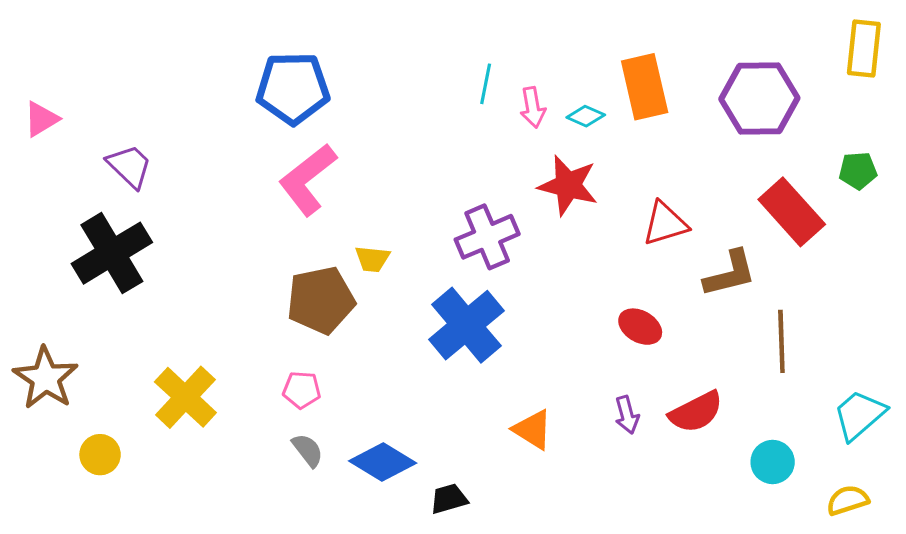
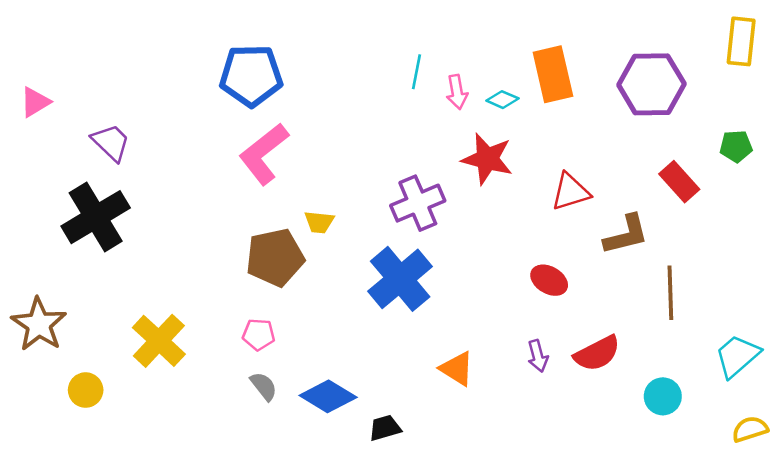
red rectangle: (792, 212) -> (679, 182), size x0.7
yellow semicircle: (848, 500) -> (750, 429), moved

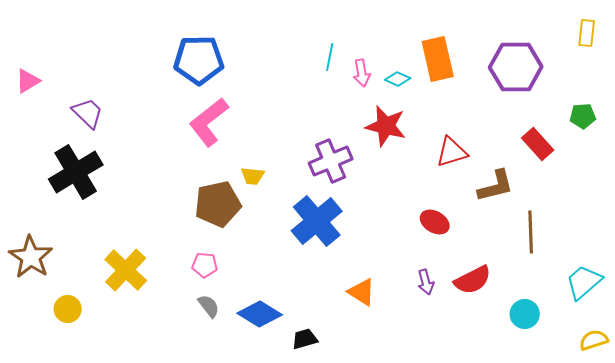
yellow rectangle: (741, 41) -> (587, 33), size x0.7

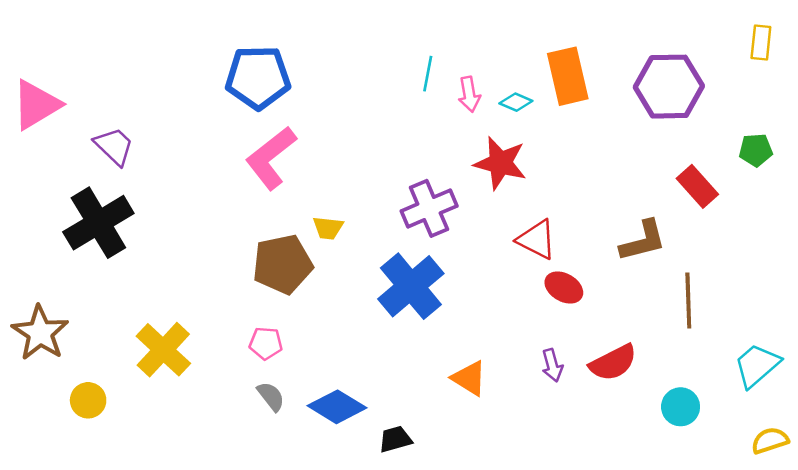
pink triangle: (28, 81) -> (36, 105), size x1.6
red triangle: (452, 152) -> (537, 240), moved, turned 44

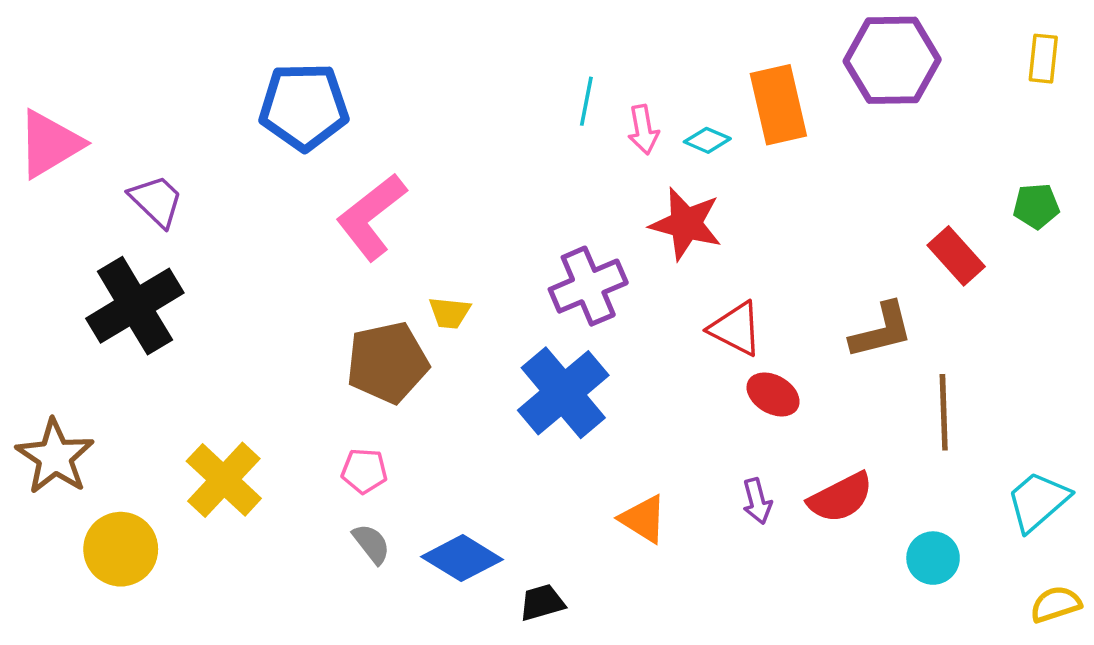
blue pentagon: (258, 77) -> (304, 107), moved
purple hexagon: (669, 87) -> (892, 60), moved
yellow circle: (88, 400) -> (121, 549), size x1.5

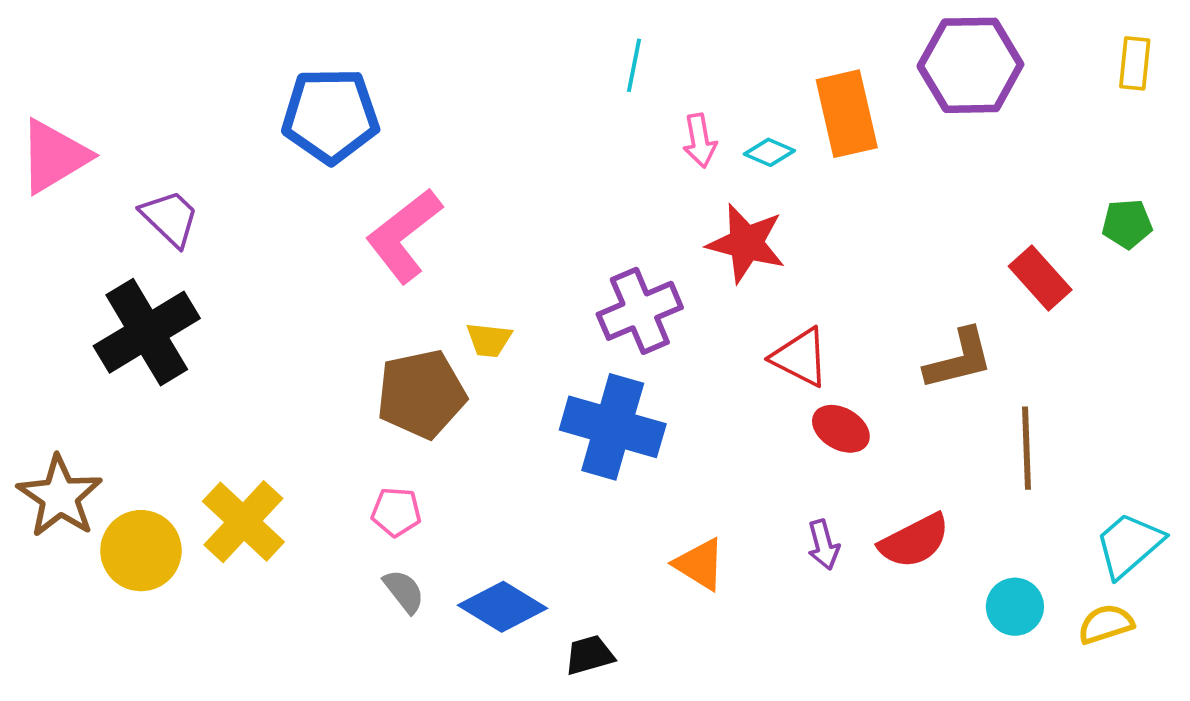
cyan line: (586, 101) -> (634, 65), moved
blue cross: (563, 393) -> (613, 427), turned -34
yellow circle: (121, 549) -> (141, 551), moved
yellow semicircle: (1056, 604) -> (1106, 624), moved

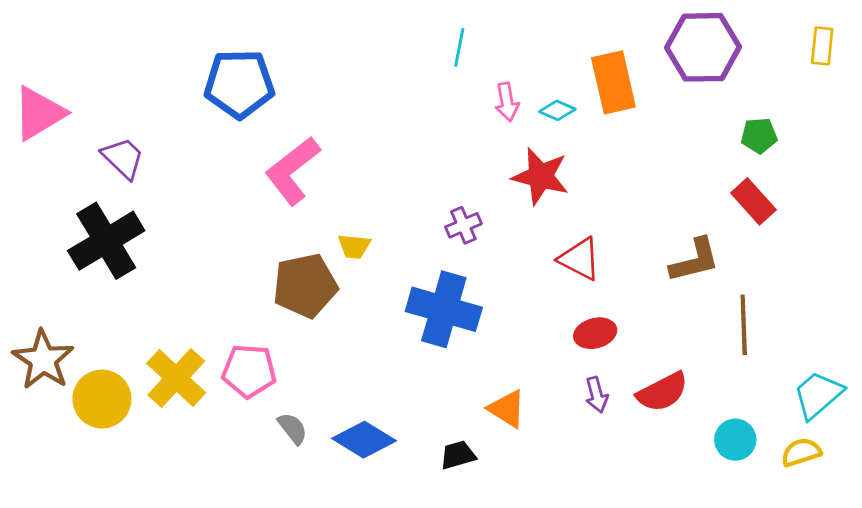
green pentagon: (1127, 224) -> (759, 136), moved
purple cross: (640, 311) -> (463, 225), size x0.6
red ellipse: (841, 429) -> (595, 333), moved, turned -45
pink pentagon: (396, 512) -> (249, 371), moved, size x1.5
black trapezoid: (590, 655) -> (458, 455), moved

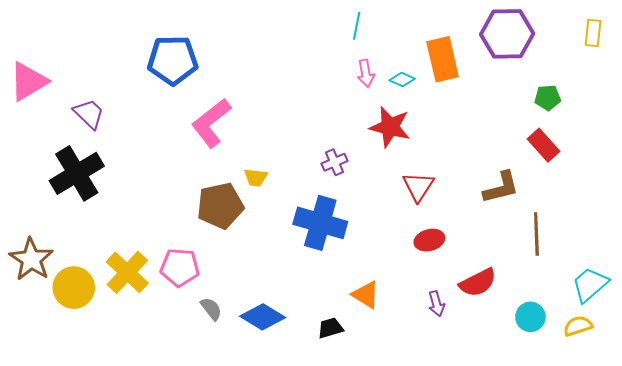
cyan line: (459, 47) -> (357, 26), moved
red triangle: (580, 259) -> (418, 187), turned 36
purple arrow: (597, 395) -> (436, 304), moved

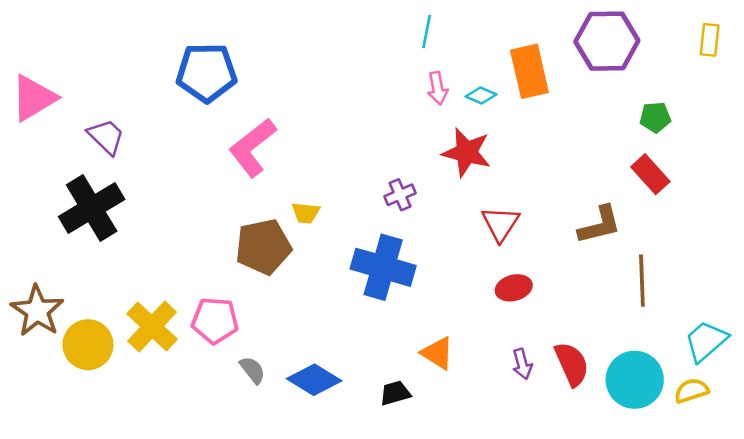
red semicircle: (478, 283) -> (572, 364), moved, turned -87
cyan circle: (530, 317) -> (635, 380), size x1.6

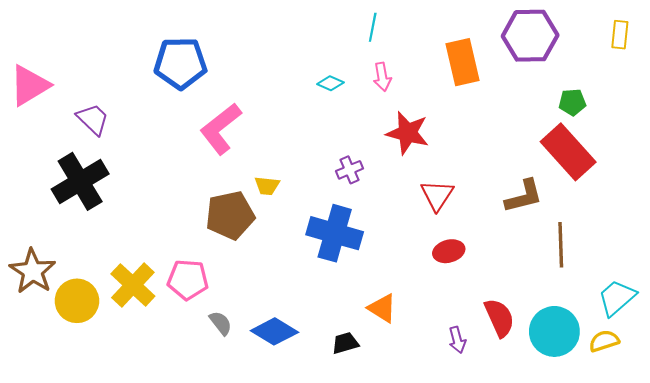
cyan diamond: (481, 96) -> (330, 83), moved
red rectangle: (650, 174) -> (568, 152), size x1.6
purple arrow: (522, 364) -> (457, 340), moved

